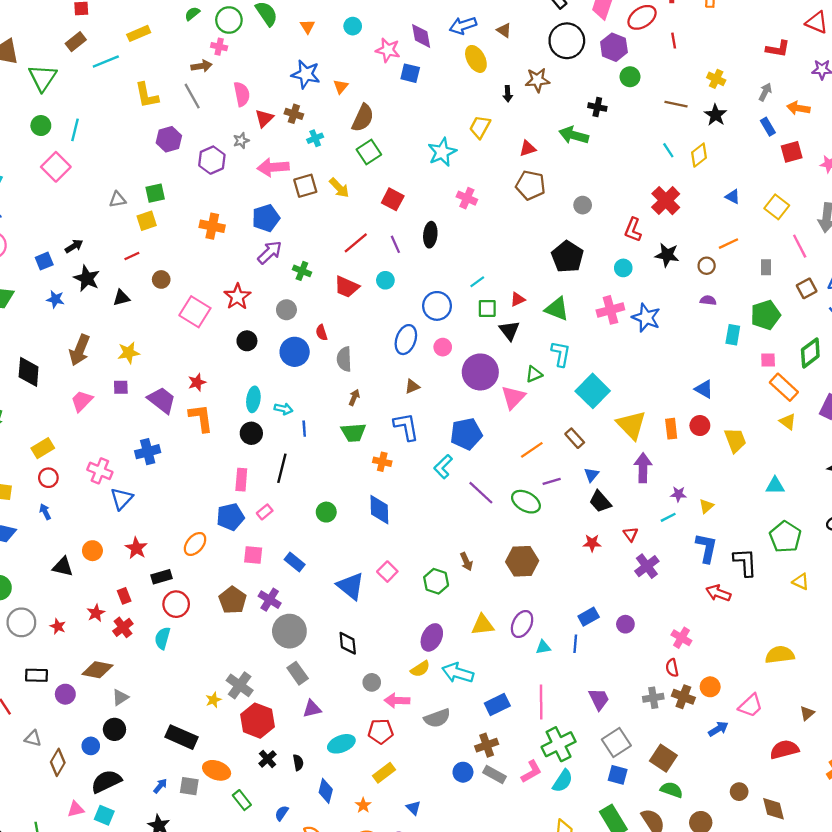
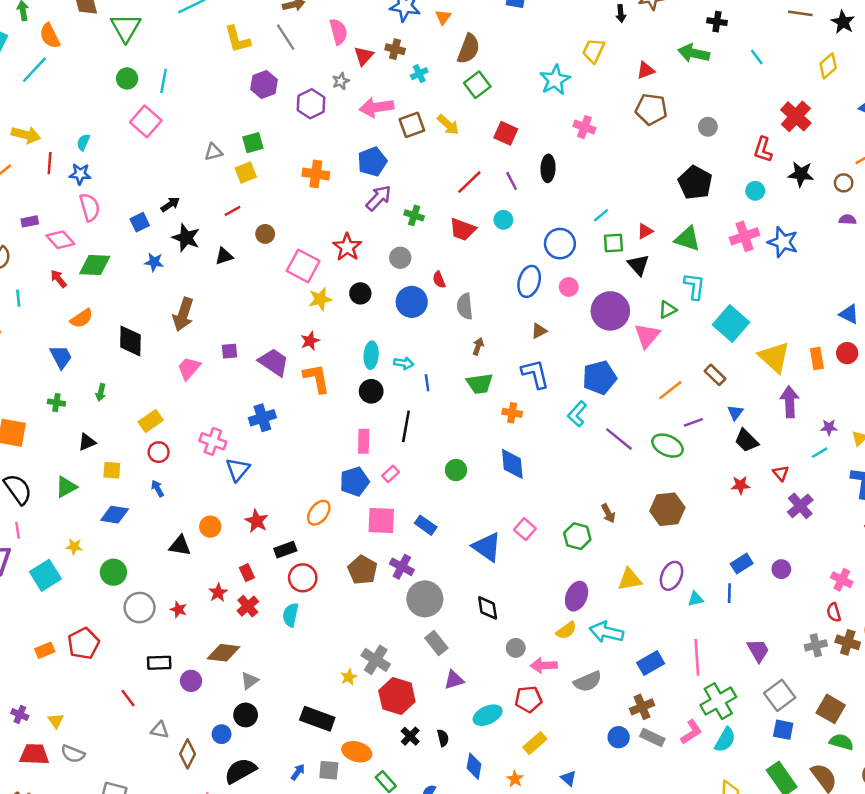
cyan line: (668, 150) -> (757, 57), moved
yellow star: (129, 353) -> (320, 299), moved
pink square: (253, 555) -> (381, 520), size x1.4

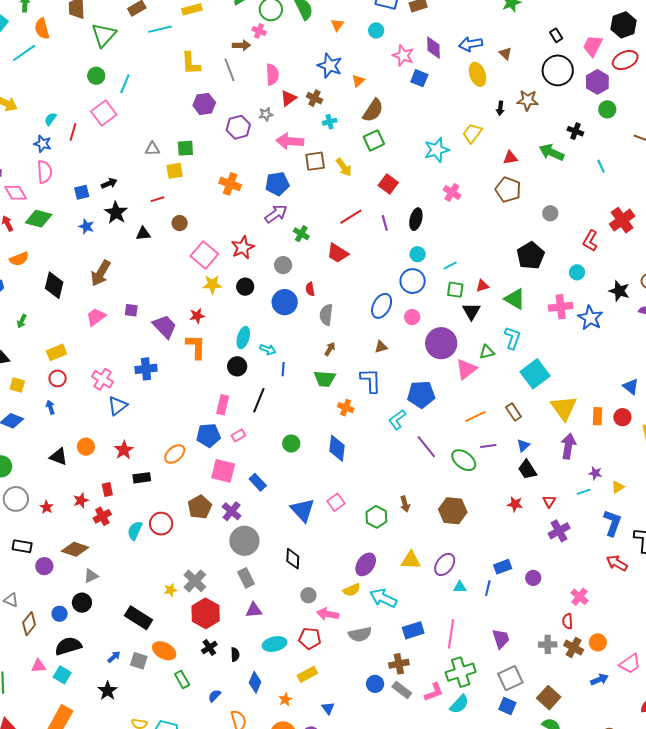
red line: (50, 163) -> (73, 132), moved
black star: (801, 174) -> (619, 291), moved
cyan circle: (503, 220) -> (418, 254), moved
red circle: (303, 578) -> (161, 524), moved

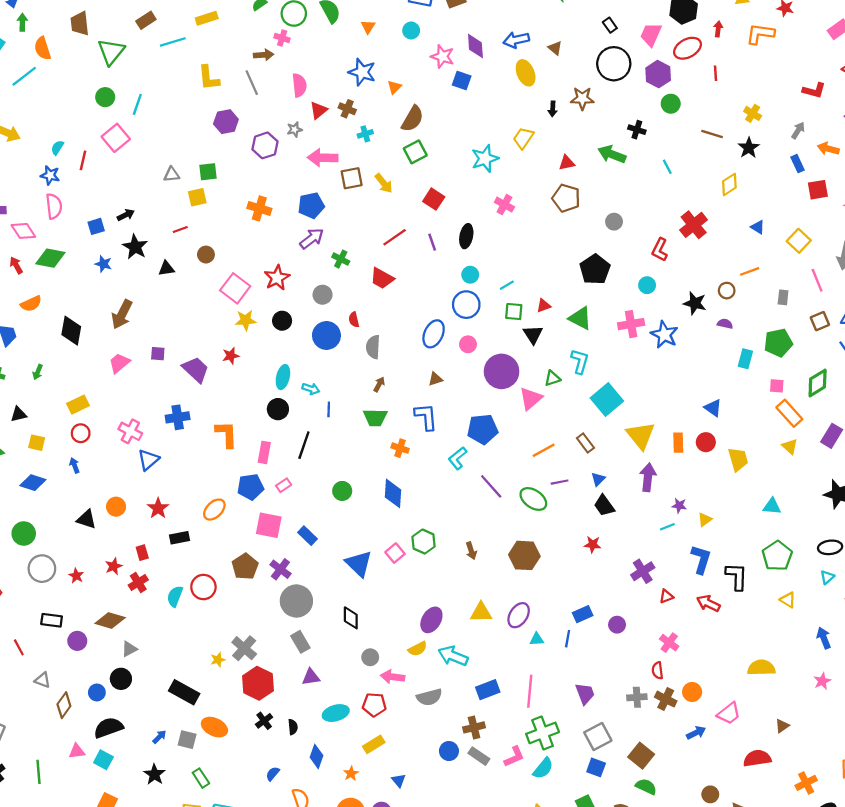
orange L-shape: (196, 347) -> (226, 434), moved
red triangle: (549, 501) -> (666, 596), moved, turned 40
green hexagon: (376, 517) -> (424, 542), moved
green rectangle: (182, 679) -> (201, 778), moved

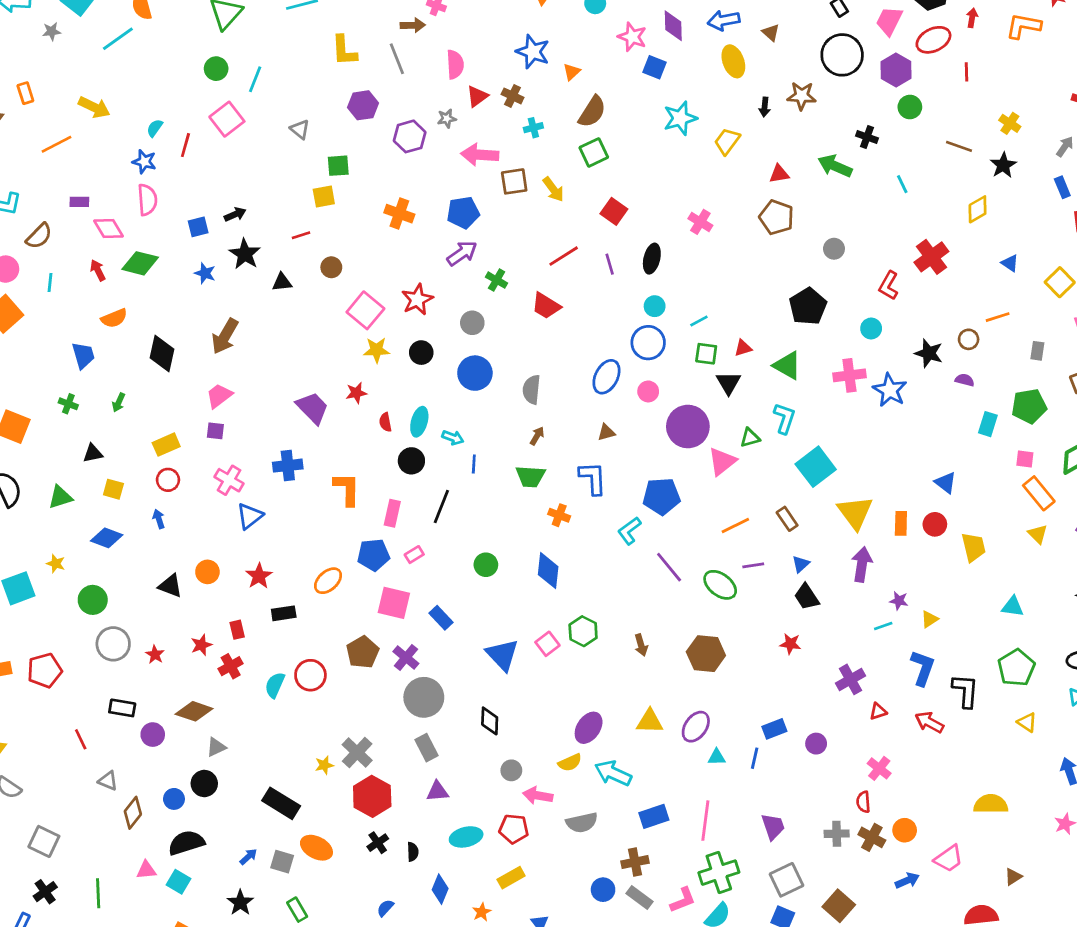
cyan star: (485, 159) -> (680, 118), moved
gray triangle: (172, 174) -> (300, 129), moved, turned 42
red semicircle: (354, 320) -> (385, 422), moved
purple square: (158, 354) -> (215, 431), moved

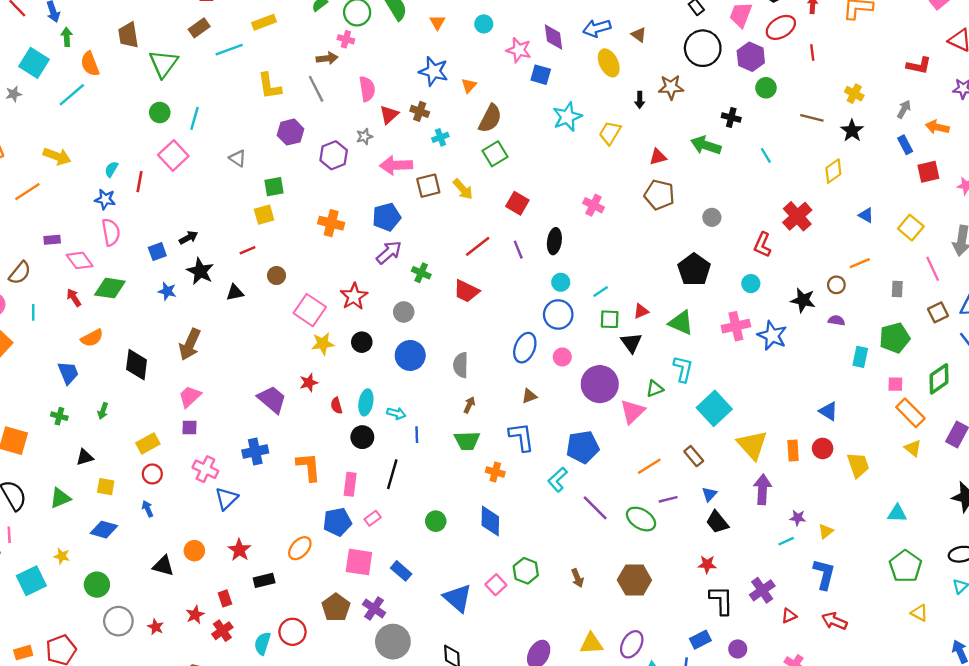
black L-shape: (965, 691) -> (721, 600), moved

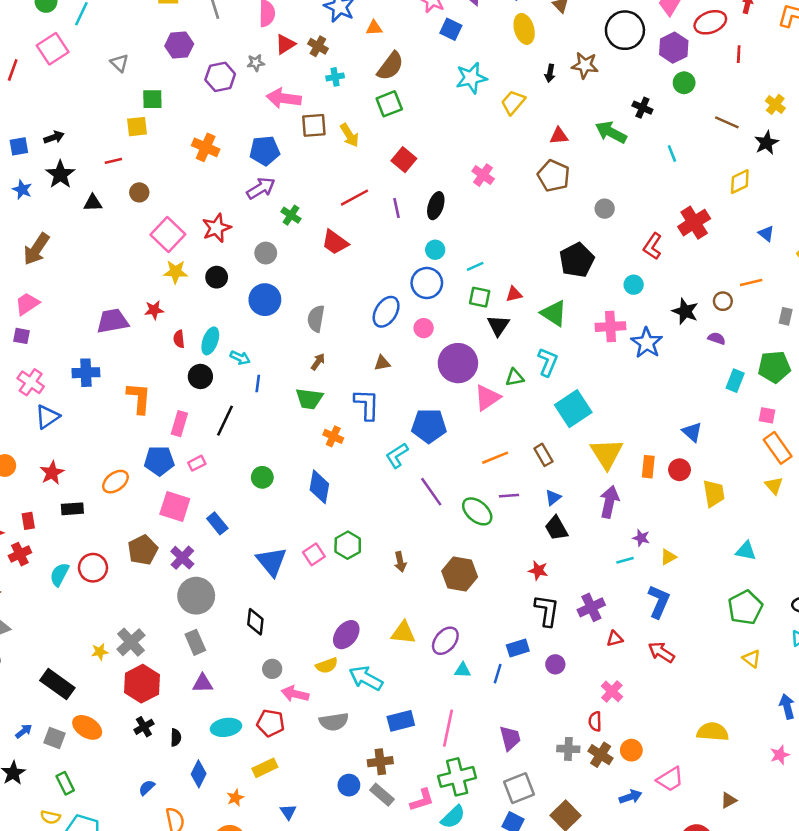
orange triangle: (469, 85) -> (374, 28), turned 35
purple trapezoid: (272, 399) -> (113, 321), turned -60

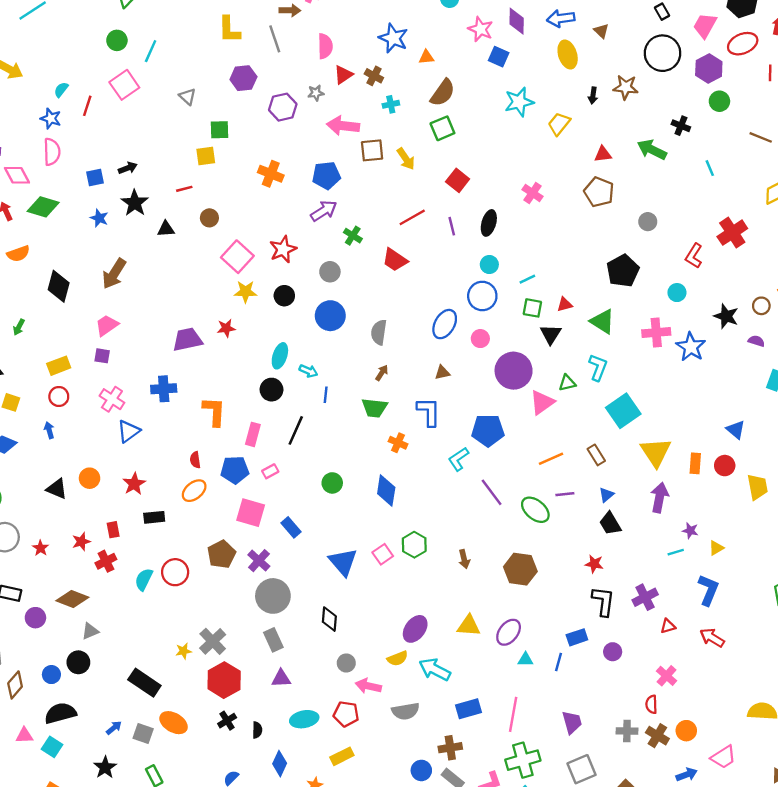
red semicircle: (179, 339) -> (195, 460), moved

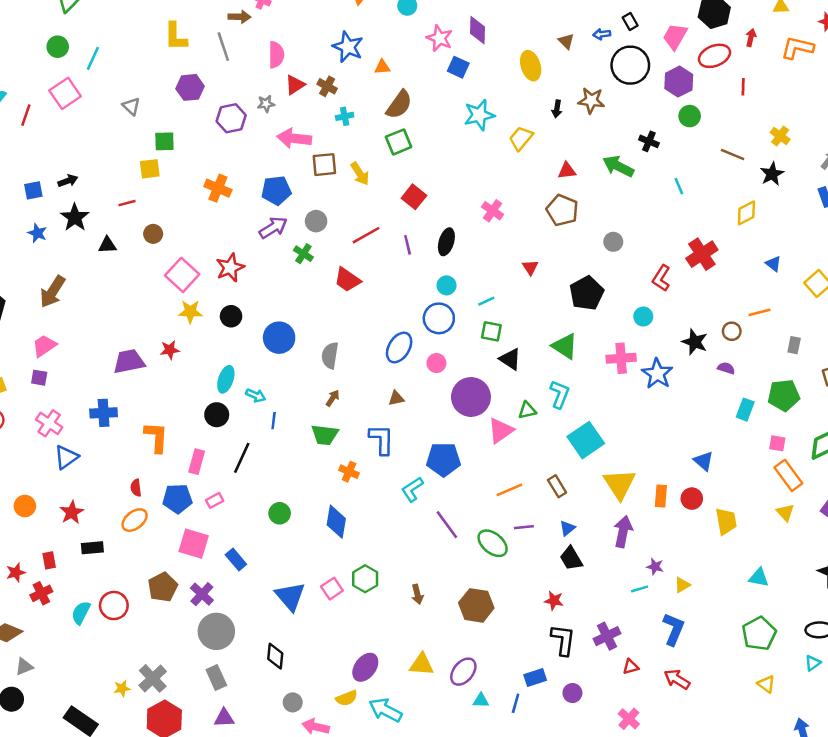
blue arrow: (561, 18) -> (602, 34), moved, size x0.6
gray circle: (330, 272) -> (316, 221), moved
red triangle: (565, 304) -> (530, 267), moved, turned -49
black triangle: (551, 334) -> (510, 359), turned -30

